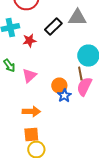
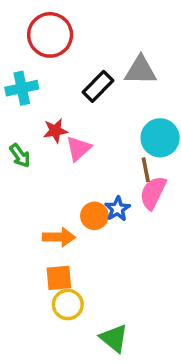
red star: (29, 40) -> (55, 131), moved
pink triangle: (29, 76) -> (78, 148), moved
orange circle: (59, 86) -> (94, 216), moved

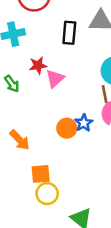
black rectangle: (98, 86) -> (69, 33), turned -40
orange arrow: (59, 237) -> (20, 140), moved, turned 45

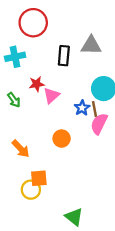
blue star: (84, 123) -> (82, 108), moved
yellow circle: (47, 194) -> (31, 190), moved

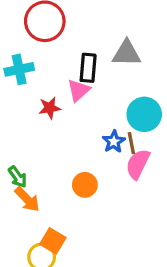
pink triangle: (51, 95) -> (78, 90), moved
green arrow: (14, 100) -> (18, 177), moved
orange square: (39, 178) -> (53, 241), turned 36

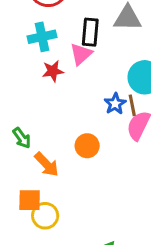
cyan cross: (19, 69) -> (42, 37), moved
orange arrow: (27, 199) -> (47, 164), moved
orange square: (53, 241) -> (30, 200), moved, turned -30

